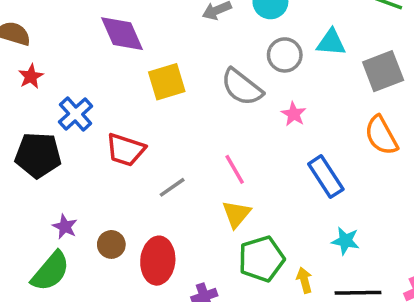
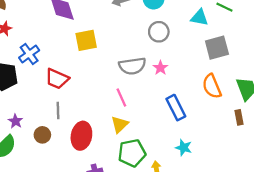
cyan triangle: (331, 42) -> (199, 18), moved
gray semicircle: (242, 87) -> (132, 66), moved, turned -52
gray line: (172, 187) -> (58, 110), moved, turned -63
red ellipse: (158, 261) -> (81, 136), moved

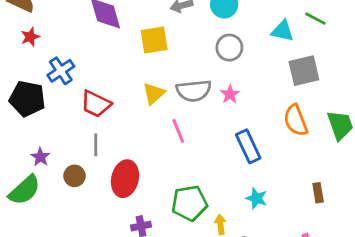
yellow square: (86, 40) -> (154, 40), moved
brown rectangle: (239, 117) -> (318, 193), moved
yellow triangle: (120, 124) -> (154, 94), moved

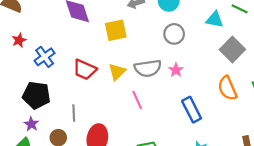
red star: (30, 37) -> (19, 40), moved
gray square: (304, 71) -> (232, 50), turned -30
black pentagon: (27, 99) -> (36, 95), moved
red trapezoid: (96, 104) -> (85, 70), moved

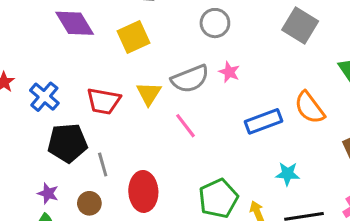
orange semicircle: (227, 88) -> (310, 108), moved
black pentagon: (36, 95) -> (67, 143), moved
blue rectangle: (192, 110) -> (264, 121), turned -70

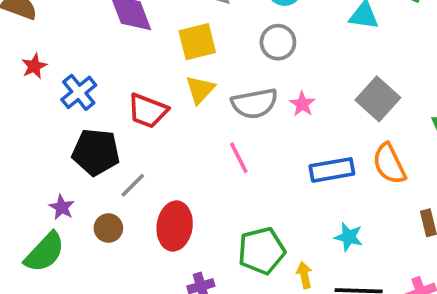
gray circle: (215, 23) -> (278, 42), moved
gray square: (300, 26) -> (378, 99), moved
yellow triangle: (149, 94) -> (200, 90), moved
gray line: (103, 164) -> (133, 185), turned 50

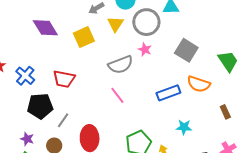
gray circle: (278, 42) -> (146, 22), moved, size x1.4
yellow triangle: (200, 90) -> (115, 24), moved
pink star: (302, 104) -> (145, 49), moved
orange semicircle: (389, 164) -> (199, 84), turned -35

